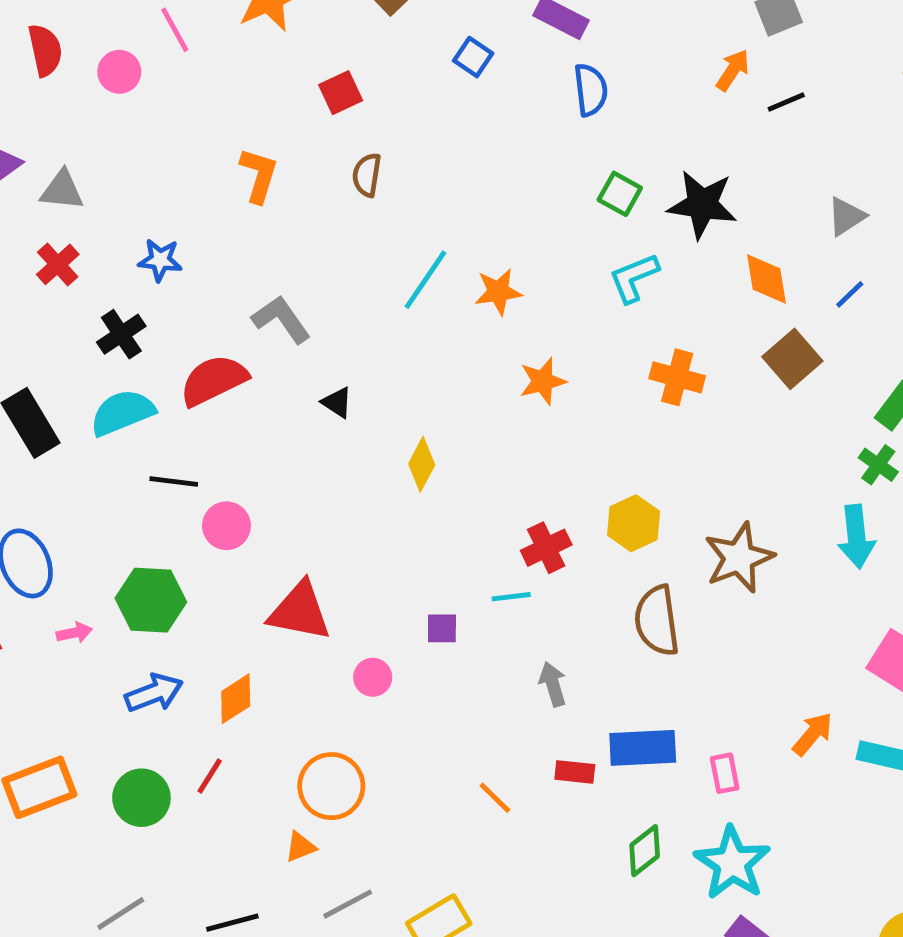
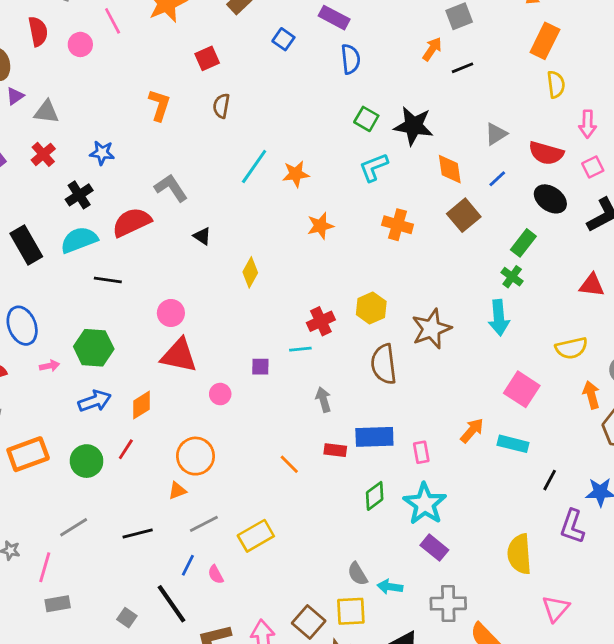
pink circle: (226, 526) -> (171, 313), moved

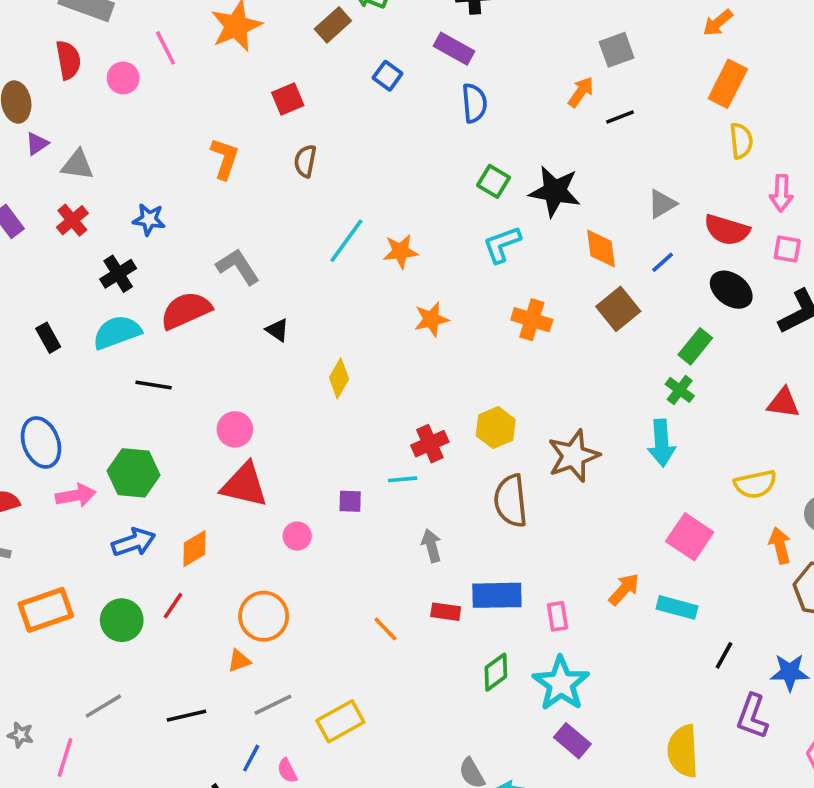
pink square: (593, 167) -> (787, 249), turned 35
black rectangle: (26, 245) -> (48, 338), size x0.6
pink arrow: (50, 366) -> (76, 495), size x1.5

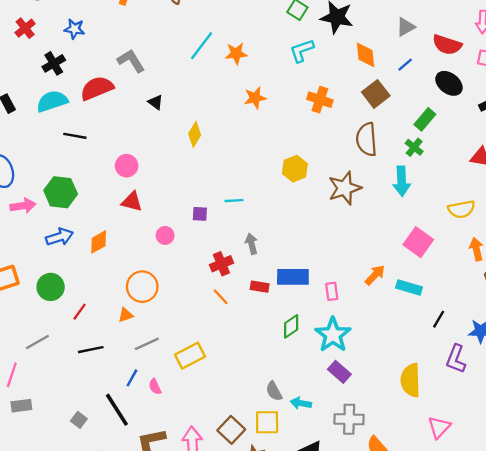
red cross: (430, 444) -> (221, 264), moved
red triangle: (244, 485) -> (132, 202), size x0.7
brown semicircle: (511, 501) -> (367, 139), moved
red line: (173, 606) -> (80, 312), moved

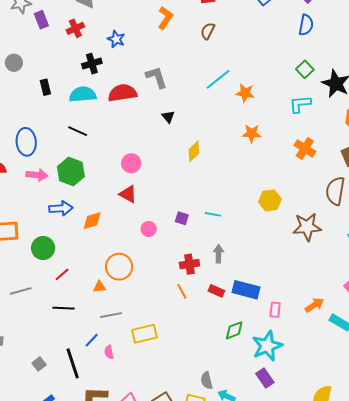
black line: (75, 136) -> (78, 131), moved

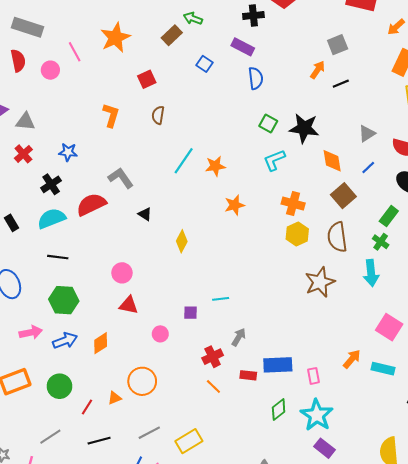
pink arrow: (37, 175) -> (31, 332), moved
yellow hexagon: (270, 200) -> (297, 234), moved
gray arrow: (218, 254) -> (239, 337), turned 48
orange triangle: (100, 287) -> (115, 398), moved

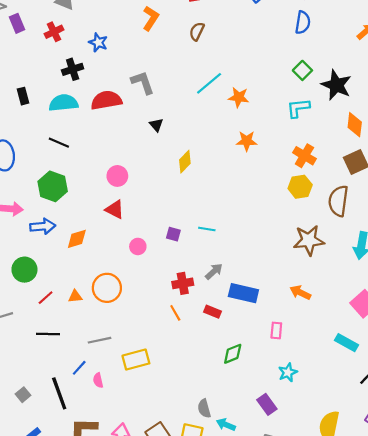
orange arrow: (352, 359) -> (300, 292), moved, turned -120
blue rectangle: (278, 365) -> (243, 293), moved
cyan star: (317, 415) -> (288, 372), moved, size x0.6

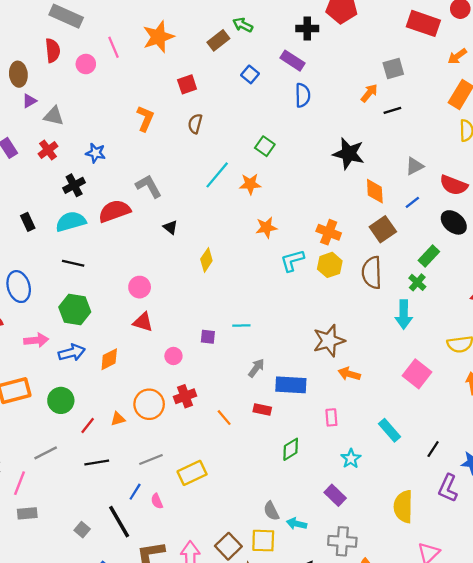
green square: (302, 70) -> (265, 146), moved
cyan L-shape: (298, 108) -> (292, 261), moved
brown star: (309, 240) -> (329, 341), moved
red cross: (183, 283) -> (185, 396), moved
cyan rectangle: (347, 343) -> (389, 430), moved, turned 30

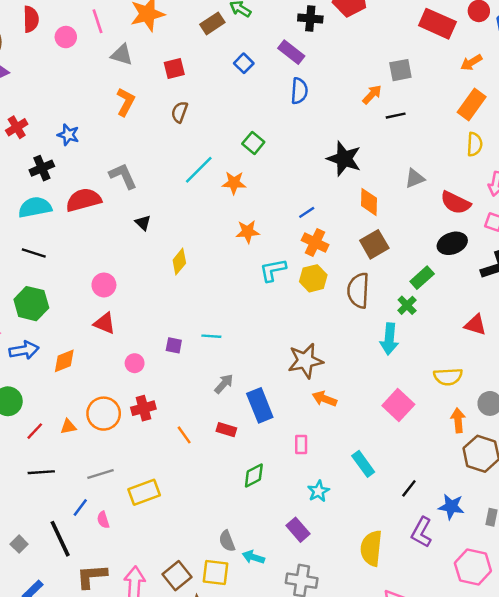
gray triangle: (54, 116) -> (122, 55), moved
blue line: (412, 202) -> (307, 212), moved
black ellipse: (454, 222) -> (452, 243), turned -65
blue rectangle: (291, 385) -> (260, 405), turned 60

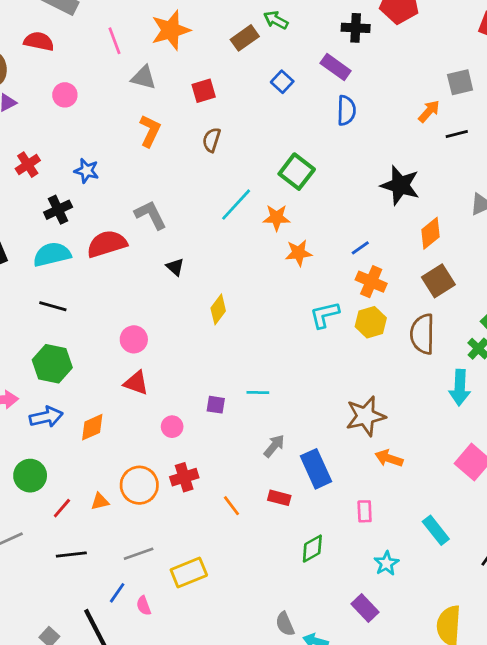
red semicircle: (31, 19) -> (39, 41), turned -75
pink circle: (66, 37) -> (65, 95), moved
green square: (253, 143) -> (297, 172), size x1.4
orange diamond: (369, 202) -> (430, 233), turned 52
orange star: (248, 232) -> (299, 253), moved

